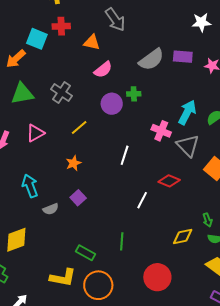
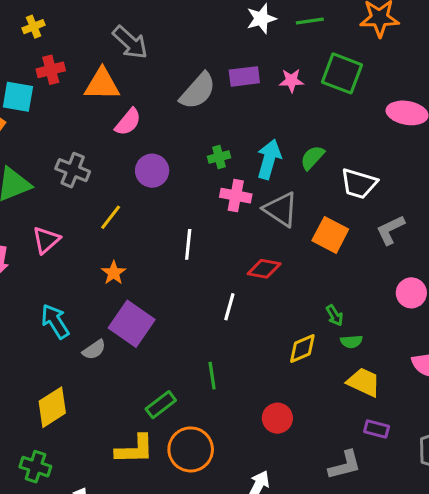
orange triangle: (92, 42) -> (102, 84), size x1.4
green cross: (134, 94) -> (219, 157), moved
purple square: (78, 198) -> (132, 324), size x1.8
green rectangle: (85, 253) -> (161, 405), turned -54
red circle: (157, 277) -> (277, 418), size x0.7

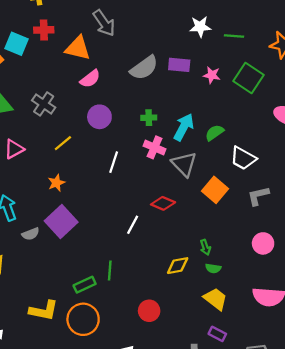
white line: (188, 244) -> (114, 162), moved
green rectangle: (161, 405) -> (85, 285), moved

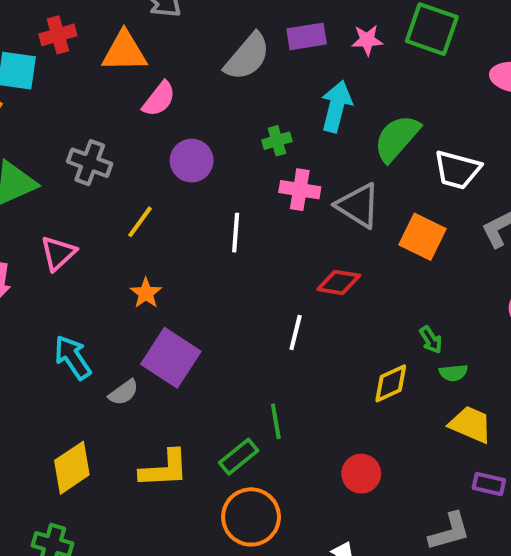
cyan arrow: (184, 127) -> (336, 106), moved
green semicircle: (214, 133) -> (397, 138), size x1.5
yellow L-shape: (44, 311) -> (164, 469), moved

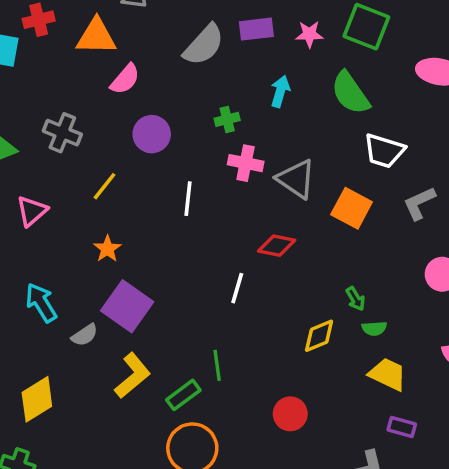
cyan arrow: (336, 106) -> (280, 91), size x0.7
green semicircle: (397, 138) -> (350, 93), moved, turned -78
yellow L-shape: (164, 469) -> (132, 376), moved, turned -39

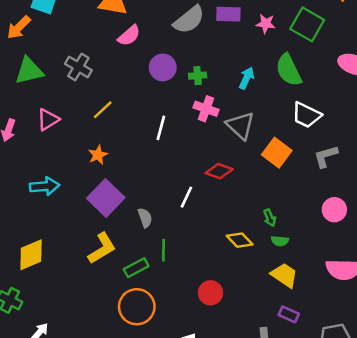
cyan arrow: (280, 91) -> (247, 78), moved
purple circle: (152, 134) -> (163, 67), moved
cyan arrow: (41, 303) -> (45, 186), turned 108
gray semicircle: (85, 335) -> (145, 218), moved, turned -84
yellow diamond: (319, 336) -> (240, 240), turned 60

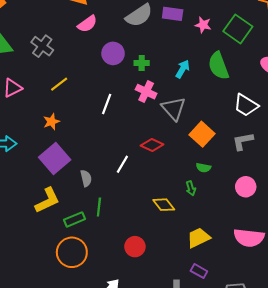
white trapezoid: (306, 115) -> (246, 105), moved
green semicircle: (280, 241) -> (203, 168), moved
yellow trapezoid: (284, 275) -> (198, 238), turned -65

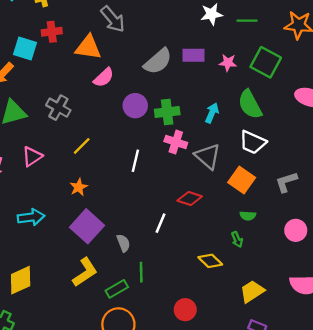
green cross: (142, 63) -> (167, 112), size x1.5
white trapezoid: (246, 105) -> (253, 142), moved

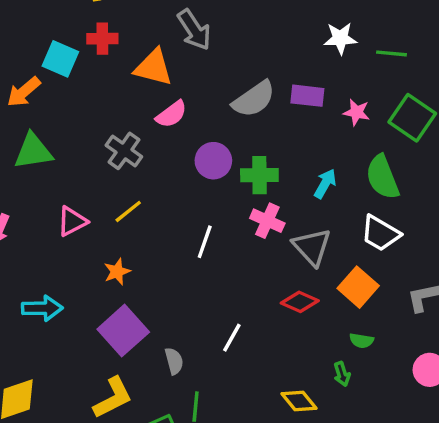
gray cross: (58, 108) -> (124, 151), moved
pink triangle: (32, 156) -> (72, 221), moved
red diamond: (190, 198) -> (300, 302), moved

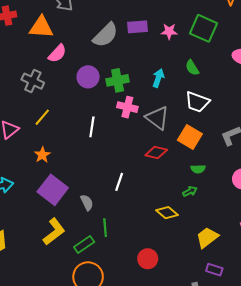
green semicircle: (382, 177) -> (192, 68), size x0.6
green arrow: (342, 374) -> (190, 191), turned -88

